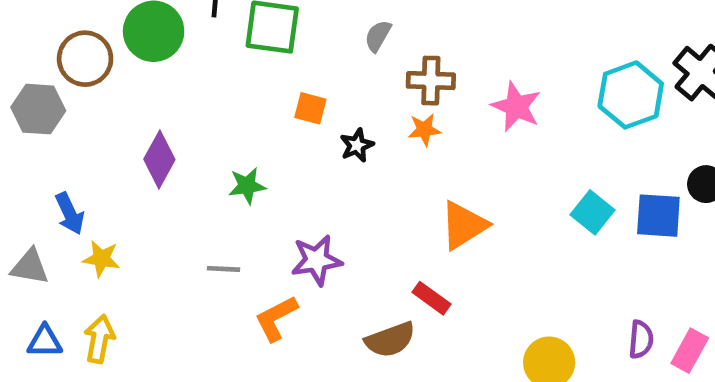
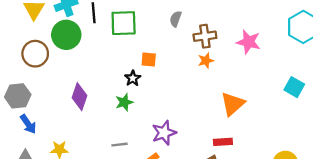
gray hexagon: (38, 109) -> (18, 96), moved
black star: (357, 145) -> (133, 78), moved
blue arrow: (70, 213) -> (28, 124), moved
red rectangle: (432, 298) -> (223, 142), turned -30

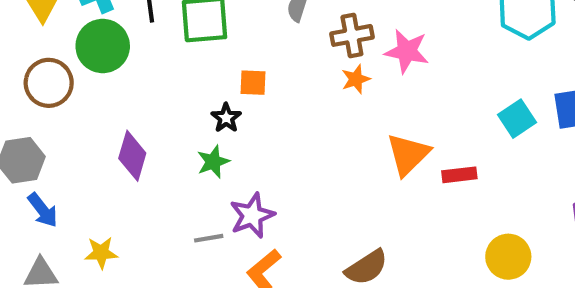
pink star: (249, 42) -> (407, 51), moved
cyan square: (294, 87) -> (517, 119), turned 30
purple star: (164, 133) -> (252, 215), moved
red rectangle: (223, 142) -> (459, 175), moved

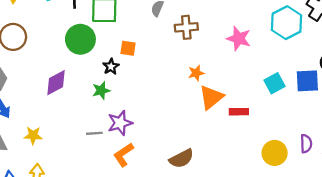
green circle: (103, 46) -> (80, 39), moved
pink star: (407, 51) -> (239, 38), moved
orange star: (356, 79) -> (196, 73), moved
purple diamond: (132, 156) -> (56, 83), turned 40
yellow circle: (508, 257) -> (275, 153), moved

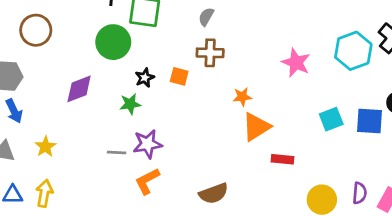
brown cross: (186, 27) -> (210, 53), moved
orange square: (128, 48) -> (179, 76), moved
red rectangle: (239, 112) -> (283, 159), moved
yellow star: (33, 135) -> (45, 147), turned 30

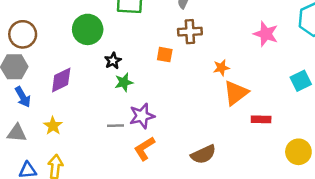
brown circle: (36, 30) -> (23, 34), moved
green circle: (113, 42) -> (88, 29), moved
black star: (145, 78) -> (113, 61), moved
purple diamond: (79, 89) -> (61, 80), moved

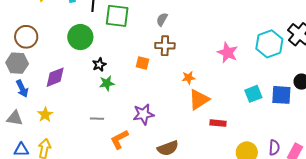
purple star: (142, 116) -> (143, 114), moved

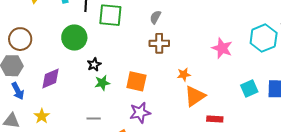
orange square: (142, 63) -> (136, 81), moved, size x1.5

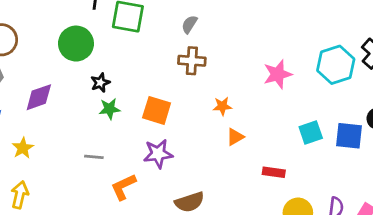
pink star: (222, 48) -> (278, 74), turned 30
orange triangle: (195, 96) -> (235, 137), size x0.6
red rectangle: (215, 119) -> (274, 172), moved

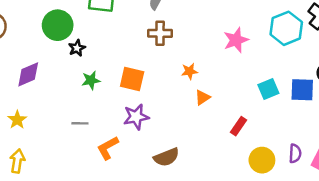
black star: (100, 83) -> (77, 48), moved
red rectangle: (274, 172) -> (238, 126), turned -60

